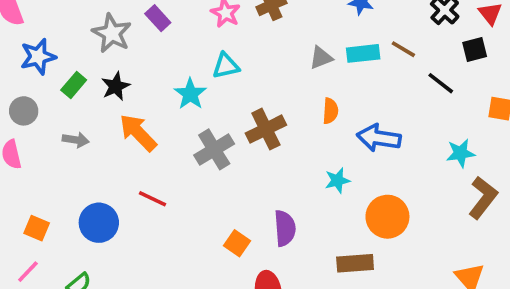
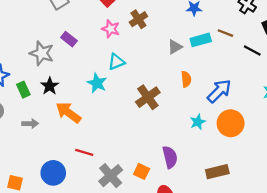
green rectangle: (74, 85) -> (23, 90), turned -56
blue arrow: (379, 138) -> (219, 91), turned 136
gray cross: (214, 149) -> (111, 176), moved
orange circle: (387, 217) -> (231, 123), moved

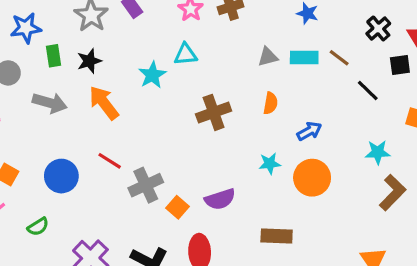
blue arrow: (219, 91) -> (309, 131), size x0.7
gray arrow: (30, 124) -> (50, 103), size x1.5
purple semicircle: (170, 157) -> (220, 199), turned 70
gray cross: (111, 176) -> (146, 185), moved

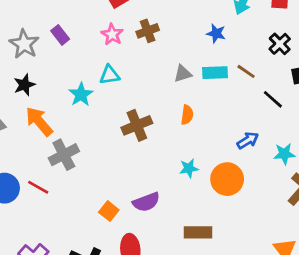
blue arrow: (309, 131) -> (248, 140), moved
red line: (110, 161) -> (38, 187), moved
gray cross: (146, 185) -> (64, 155), moved

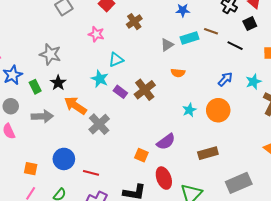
pink star: (112, 34) -> (96, 34), moved
purple rectangle: (60, 35) -> (120, 92), moved
orange semicircle: (187, 115) -> (178, 73), turned 104
red line: (38, 187) -> (91, 173), moved

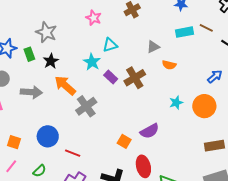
gray triangle: (167, 45) -> (153, 47), moved
green rectangle: (35, 87) -> (29, 54), moved
brown rectangle: (208, 153) -> (214, 146), moved

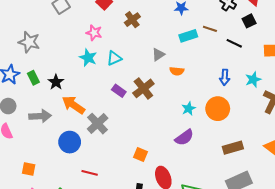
gray star: (46, 32) -> (29, 42), moved
cyan star: (92, 62) -> (88, 58), moved
blue arrow: (215, 77) -> (225, 77), turned 140
purple semicircle: (150, 131) -> (184, 137), moved
blue circle: (48, 136) -> (70, 142), moved

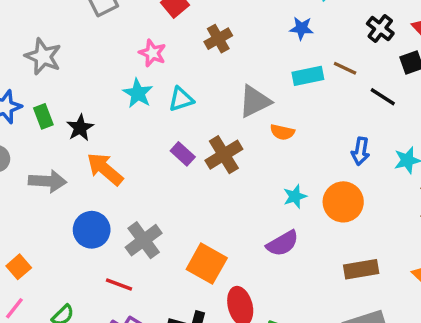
gray triangle: (158, 55) -> (255, 101), size x1.5
gray cross: (98, 124) -> (144, 240), moved
orange square: (140, 155) -> (207, 264), size x1.6
orange square: (29, 169) -> (19, 267), turned 32

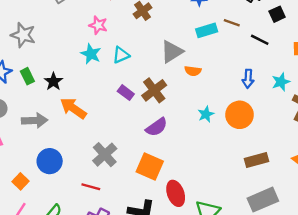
blue circle: (92, 230) -> (50, 161), moved
purple semicircle: (282, 243) -> (157, 127), moved

